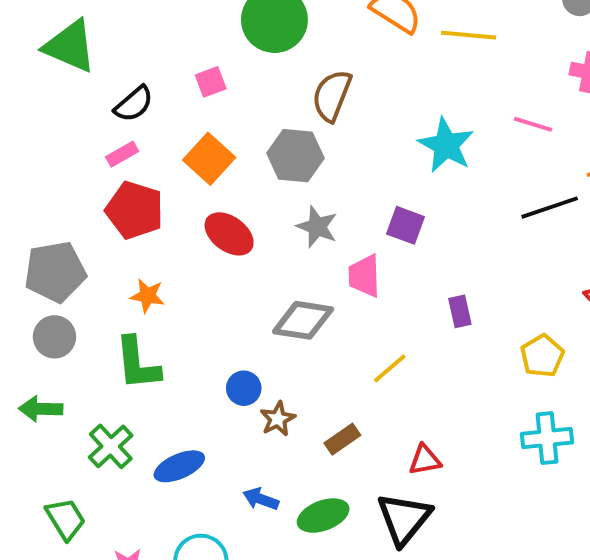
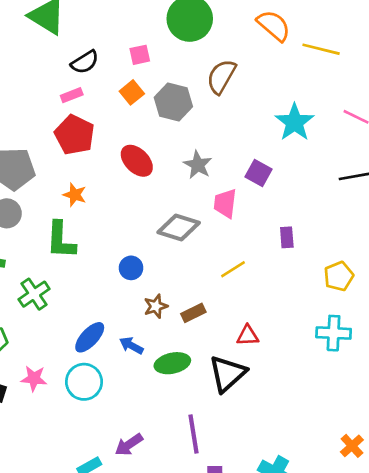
gray hexagon: (295, 156) -> (173, 102), moved
orange square: (209, 159) -> (132, 92), moved, size x0.7
brown star: (278, 419) -> (156, 306), moved
blue ellipse: (179, 466) -> (90, 337), moved, turned -32

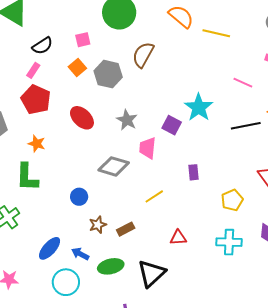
pink rectangle: (72, 95) -> (33, 70), turned -35
cyan star: (294, 122) -> (199, 107), moved
red triangle: (248, 336) -> (178, 238), moved
cyan circle: (84, 382) -> (66, 282), moved

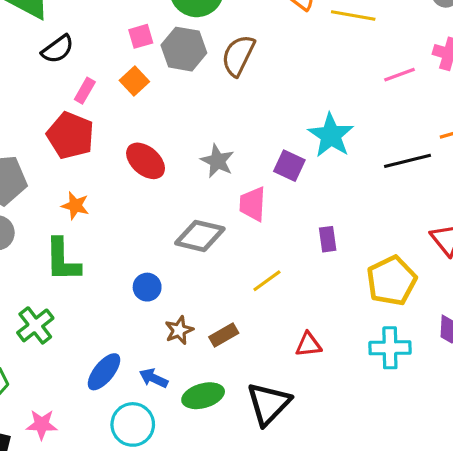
black semicircle: (42, 46) -> (58, 49), moved
pink rectangle: (33, 70) -> (85, 91), moved
gray hexagon: (108, 74) -> (184, 49), moved
pink line: (243, 83) -> (400, 75), moved, turned -42
yellow pentagon: (232, 200) -> (392, 281), size x1.4

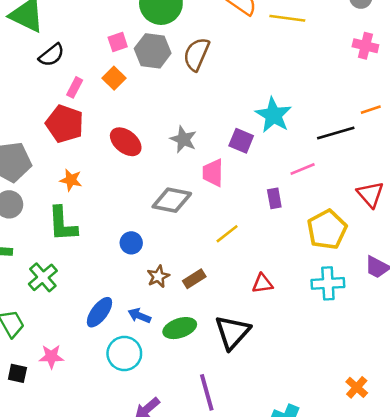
pink line: (400, 75) -> (303, 169), moved

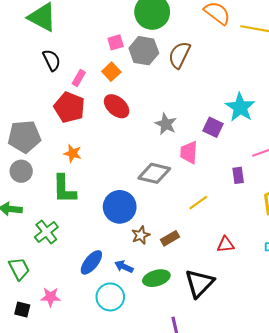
black semicircle: (52, 55) -> (52, 60), moved, turned -80
red ellipse: (126, 142) -> (117, 106), moved
blue circle: (131, 243) -> (120, 207), size x1.8

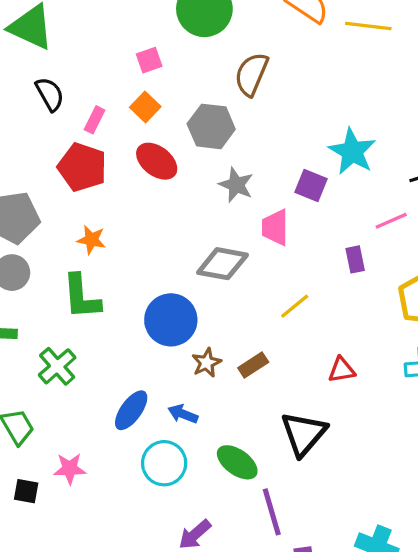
gray hexagon: (144, 51) -> (211, 126), moved
green ellipse: (156, 278) -> (237, 462), moved, turned 55

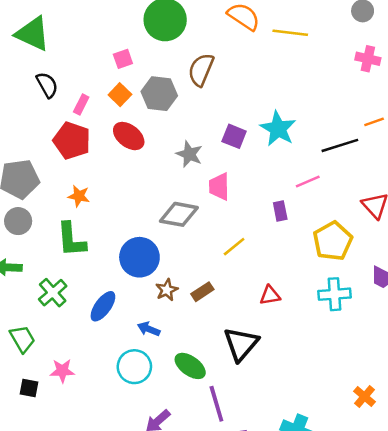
gray hexagon: (211, 126) -> (159, 94), moved
purple square: (311, 185) -> (234, 136), moved
blue ellipse: (131, 410) -> (103, 306), moved

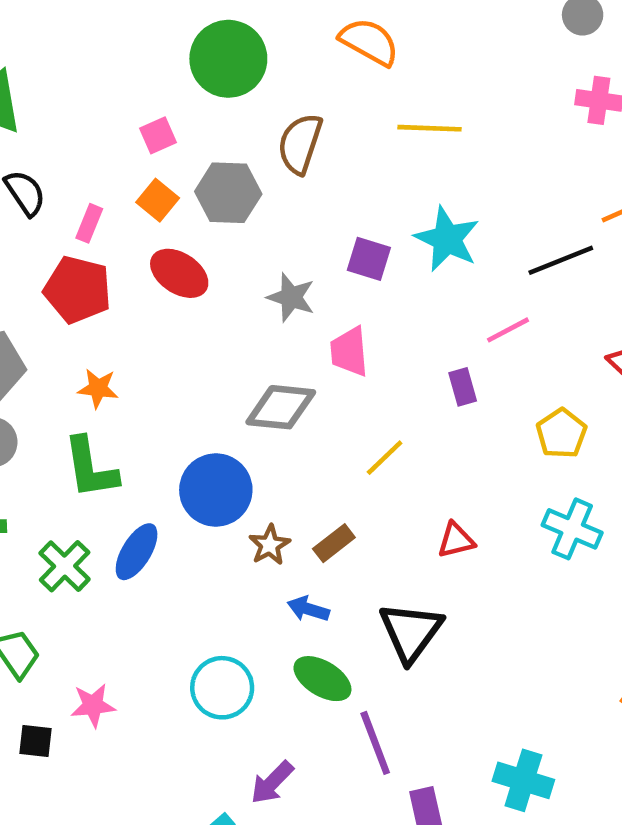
yellow line: (290, 33) -> (430, 128), moved
yellow pentagon: (333, 241) -> (561, 433), size x0.7
cyan cross: (334, 294) -> (572, 529), turned 32
blue ellipse: (103, 306) -> (137, 552), moved
blue arrow: (149, 329) -> (308, 609), moved

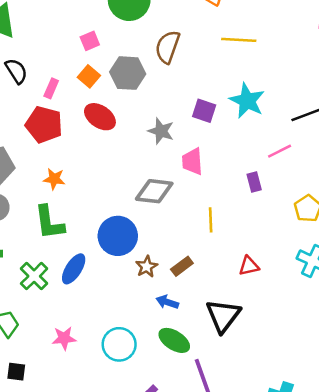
yellow line: (385, 458) -> (211, 220), turned -50
pink star: (93, 705) -> (64, 338), moved

